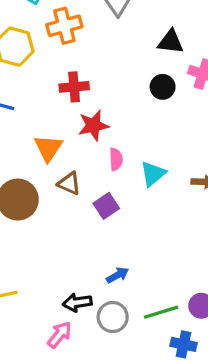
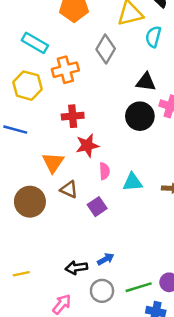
black circle: (163, 87) -> (140, 116), size x1.5
cyan triangle: (153, 174) -> (133, 182), turned 35
black arrow: (77, 303) -> (76, 268), moved

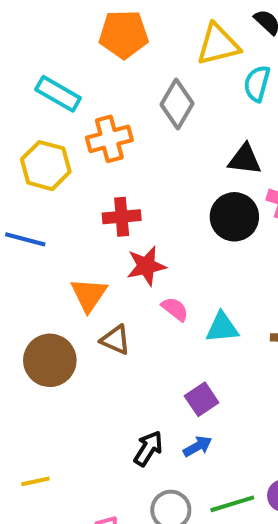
pink semicircle: (104, 171) -> (175, 309), turned -49
purple square: (97, 207) -> (202, 399), moved
blue arrow: (106, 259) -> (197, 446), moved
black arrow: (76, 268) -> (148, 448), moved, turned 130

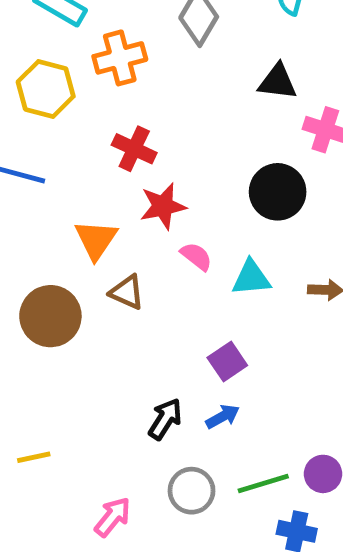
red cross: (122, 217) -> (134, 149), turned 30
black circle: (234, 217) -> (278, 192), moved

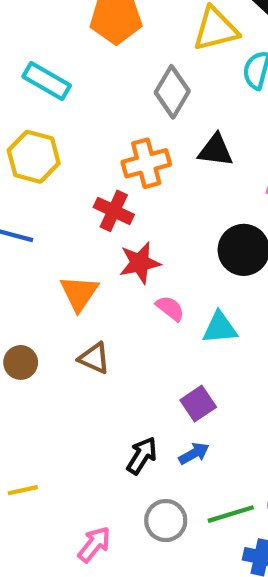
orange cross: (120, 58) -> (146, 163), moved
black triangle: (278, 82) -> (216, 150), moved
brown triangle: (127, 292) -> (94, 358), moved
brown circle: (50, 316) -> (21, 362), moved, size x0.6

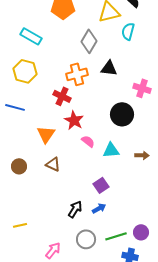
red star: (140, 263) -> (74, 120), turned -30

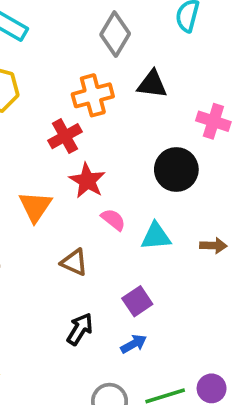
red cross: (62, 96) -> (65, 136), turned 36
brown triangle: (53, 164) -> (74, 262), moved
black arrow: (75, 209) -> (80, 329), moved

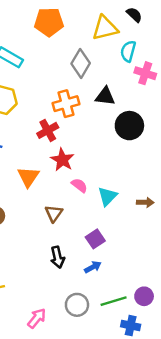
pink cross: (213, 121) -> (145, 73), moved
black circle: (176, 169) -> (129, 126), moved
cyan triangle: (156, 236) -> (107, 196), turned -40
brown triangle: (74, 262) -> (54, 213), turned 42
black arrow: (80, 329) -> (57, 257), turned 135

